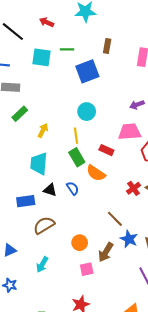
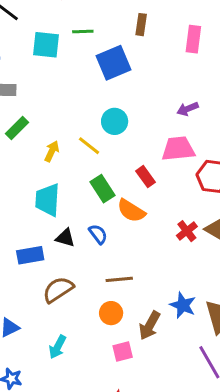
yellow line: (76, 136) -> (89, 146), moved, turned -42
red rectangle: (106, 150) -> (145, 177), turned 32
brown line: (115, 219) -> (119, 279), moved, turned -48

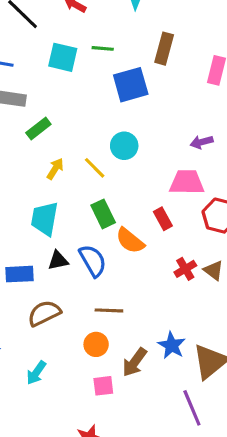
brown rectangle: (141, 25) -> (164, 49), size x1.4
green rectangle: (17, 128) -> (38, 128), moved
red rectangle: (145, 177) -> (163, 219), moved
blue semicircle: (98, 234) -> (93, 261), size x1.5
black triangle: (65, 238) -> (58, 260), turned -35

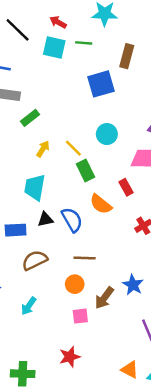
green line: (103, 48) -> (84, 43), moved
cyan square: (63, 57) -> (54, 47), moved
cyan circle: (124, 146) -> (107, 134), moved
green rectangle: (103, 214) -> (85, 171), moved

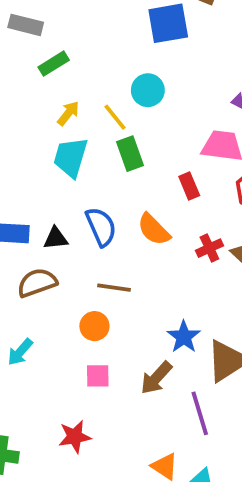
cyan circle: (107, 134) -> (148, 90), moved
cyan trapezoid: (35, 187) -> (71, 157), moved
orange semicircle: (101, 204) -> (154, 230), moved
black triangle: (45, 219) -> (56, 238), moved
brown arrow: (104, 298) -> (156, 378), moved

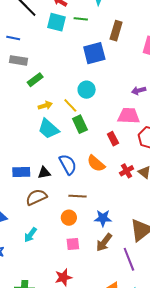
yellow arrow: (68, 113) -> (45, 106), turned 40
cyan trapezoid: (71, 157) -> (48, 129), turned -60
blue star: (184, 337) -> (103, 218), moved, turned -30

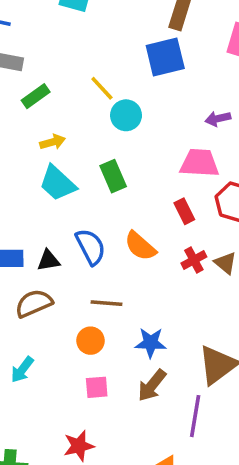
blue square: (94, 53) -> (165, 57), moved
yellow line: (70, 105) -> (102, 88), moved
red rectangle: (113, 139) -> (184, 211), moved
purple line: (129, 259) -> (195, 416), turned 30

